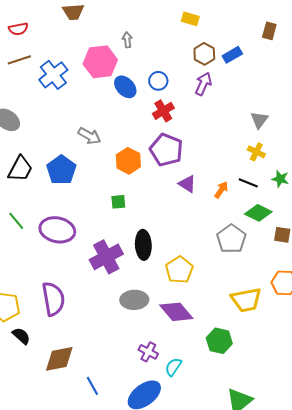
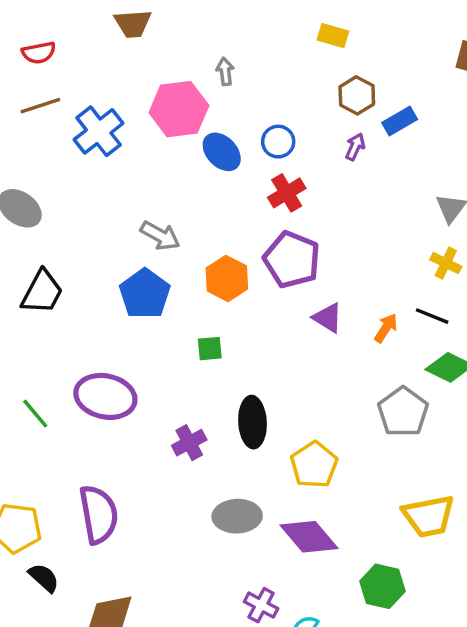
blue rectangle: (232, 55) -> (400, 121), moved
purple arrow: (203, 84) -> (355, 147), size x0.7
blue pentagon: (61, 170) -> (145, 294), moved
green line: (16, 221) -> (35, 414), moved
purple cross: (106, 257) -> (189, 443), size x0.6

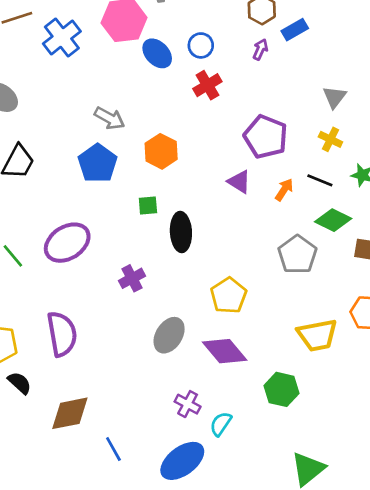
purple pentagon: (292, 260) -> (266, 137), moved
purple ellipse: (105, 396) -> (67, 243), turned -45
black ellipse: (253, 422) -> (181, 232), moved
gray ellipse: (237, 516) -> (169, 335), turned -56

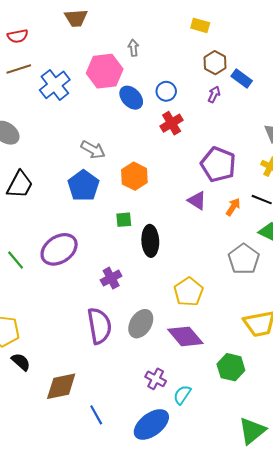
blue rectangle: (295, 30) -> (242, 79), turned 66
purple semicircle: (62, 334) -> (99, 326), moved

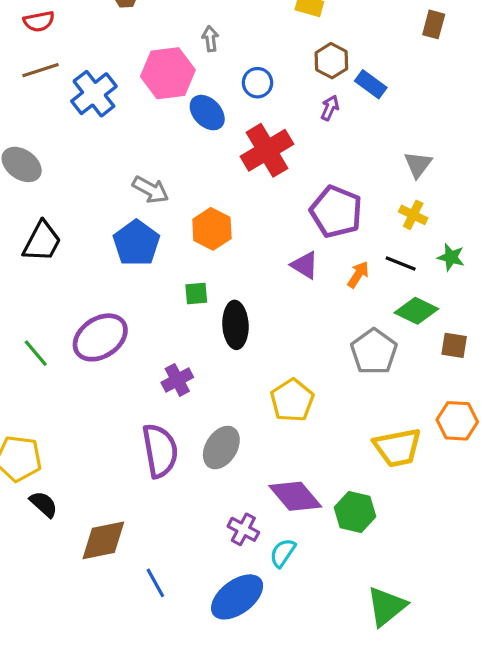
blue circle: (166, 91) -> (258, 83), moved
red cross: (172, 123) -> (267, 150), size x1.5
purple diamond: (185, 336) -> (295, 496), moved

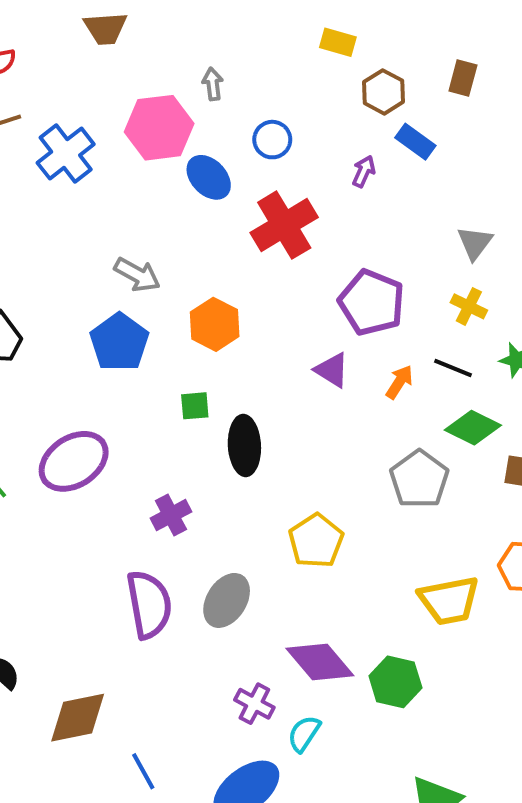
brown rectangle: (434, 24) -> (463, 78), moved
brown hexagon: (331, 61) -> (384, 92), moved

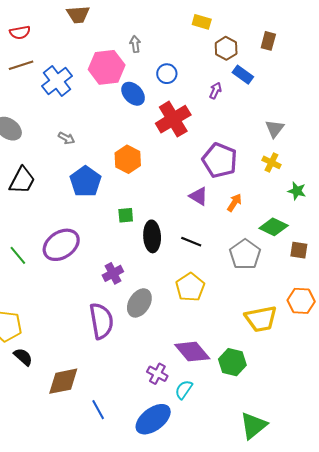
gray arrow: (137, 275) -> (66, 138), moved, size x0.7
orange hexagon: (215, 324) -> (128, 159), moved
black line: (453, 368) -> (191, 242), moved
gray ellipse: (227, 600) -> (139, 303), moved

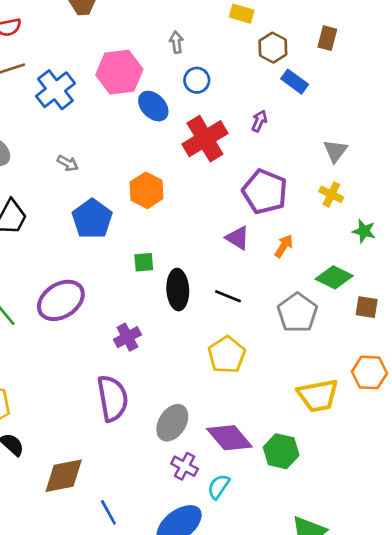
gray arrow: (135, 44) -> (176, 42), moved
purple arrow: (215, 91) -> (259, 121), moved
gray ellipse: (139, 303) -> (172, 423), moved

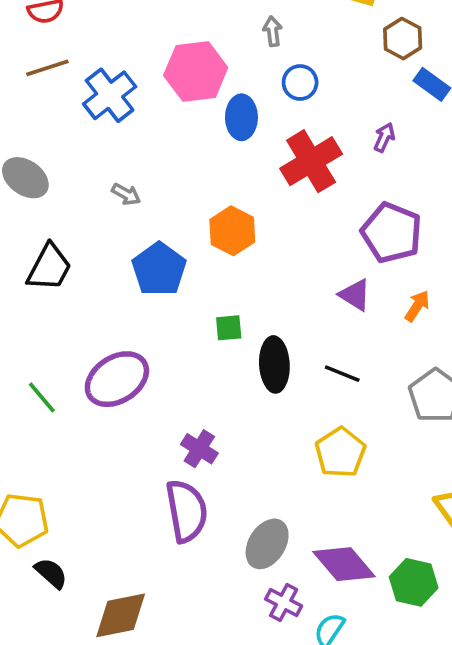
blue ellipse: (153, 106) -> (241, 117), turned 44
purple cross: (127, 337) -> (199, 449), moved, turned -30

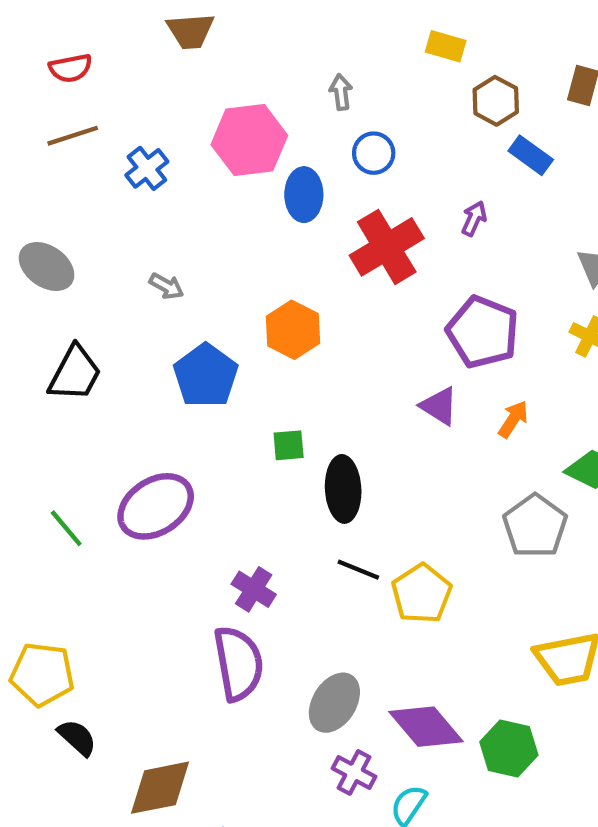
blue cross: (110, 95) -> (147, 168), size x0.7
black line: (342, 374) -> (358, 570), moved

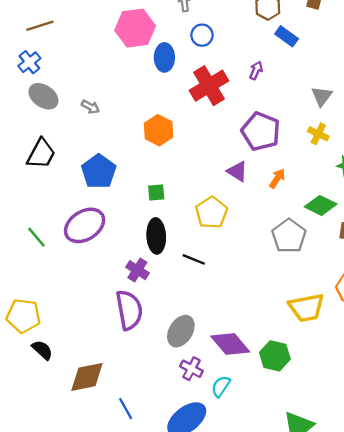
blue cross: (147, 168) -> (29, 62), moved
gray ellipse: (47, 267) -> (43, 96), moved
blue pentagon: (206, 376) -> (99, 171), moved
black ellipse: (343, 489) -> (156, 236), moved
yellow pentagon: (422, 594) -> (211, 212), moved

